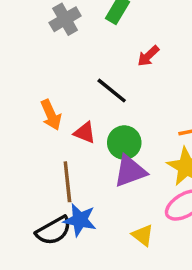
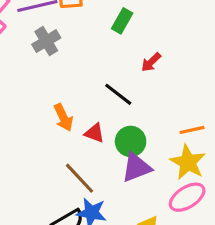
gray cross: (65, 19) -> (46, 41), moved
brown line: (67, 182) -> (80, 178), turned -36

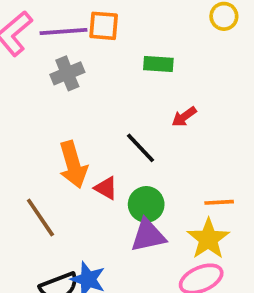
green rectangle: (122, 21) -> (158, 64), turned 55
orange arrow: (63, 117) -> (73, 165), size x1.4
brown line: (80, 178) -> (40, 218), moved

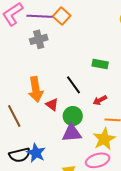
orange square: (104, 26) -> (62, 16), turned 30
green rectangle: (158, 64) -> (100, 64), moved
red arrow: (184, 117) -> (100, 100), moved

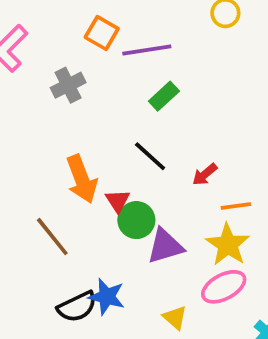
purple line: (39, 16) -> (147, 50), moved
green rectangle: (100, 64) -> (164, 96), moved, turned -42
red triangle: (52, 104) -> (118, 201), turned 32
green circle: (73, 116) -> (136, 220), moved

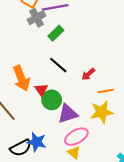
gray cross: (68, 85) -> (37, 18), moved
green rectangle: (164, 96) -> (56, 33), moved
yellow star: (228, 245) -> (102, 112), turned 30
pink ellipse: (224, 287) -> (76, 137), moved

